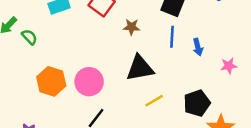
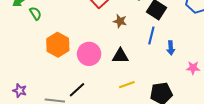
black triangle: (140, 68) -> (120, 56), size x0.7
orange hexagon: (51, 81) -> (58, 45), moved
pink circle: (89, 82) -> (89, 54), moved

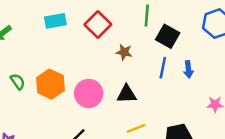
green semicircle: (35, 13) -> (18, 82), moved
blue arrow: (171, 48) -> (188, 69), moved

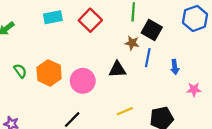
brown star: (124, 52) -> (132, 43), moved
blue arrow: (188, 69) -> (175, 67), moved
black triangle: (127, 94) -> (117, 69), moved

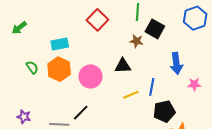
cyan rectangle: (53, 17) -> (60, 44), moved
blue line: (148, 58) -> (152, 87), moved
blue arrow: (175, 67) -> (176, 63), size x1.5
yellow line: (125, 111) -> (131, 95), moved

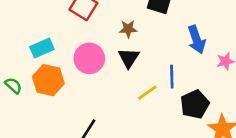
brown star: (136, 41) -> (128, 29), moved
black triangle: (123, 66) -> (129, 58), turned -42
pink circle: (91, 76) -> (89, 58), moved

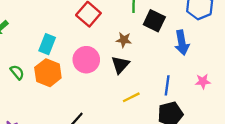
blue arrow: (197, 40) -> (182, 43), moved
cyan rectangle: (42, 48) -> (47, 44), turned -54
blue line: (172, 77) -> (167, 85), moved

